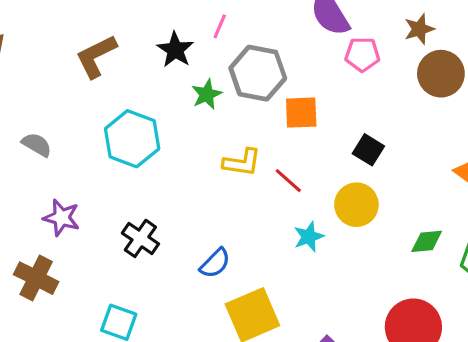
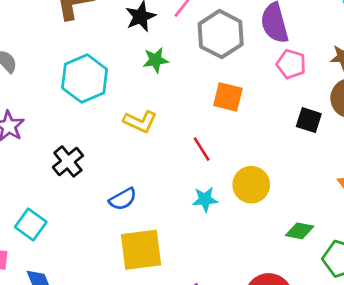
gray hexagon: (258, 73) -> (221, 34), moved
black square: (368, 150) -> (309, 120), moved, turned -30
yellow L-shape: (242, 162) -> (140, 122), moved

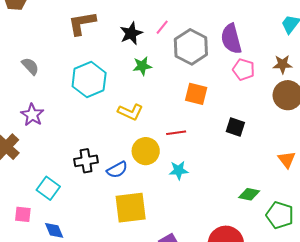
black square: (309, 120) -> (235, 127), moved
red line: (202, 149) -> (176, 133), turned -66
black cross: (68, 161) -> (86, 161), moved, turned 30
yellow circle: (251, 185) -> (146, 151), moved

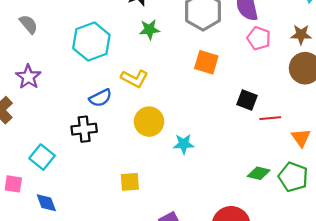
red line: (176, 133) -> (270, 118), moved
blue semicircle: (117, 170) -> (100, 98), moved
yellow square: (131, 208) -> (130, 182), size x0.6
green pentagon: (280, 215) -> (293, 177), moved

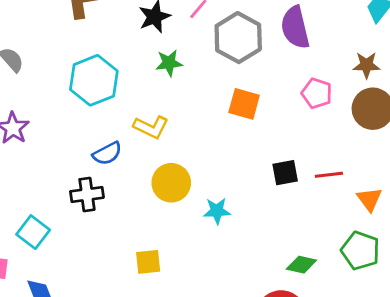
pink pentagon: (259, 38) -> (317, 93), moved
black square: (247, 100) -> (285, 173), moved, turned -30
green diamond: (259, 173) -> (301, 265), moved

